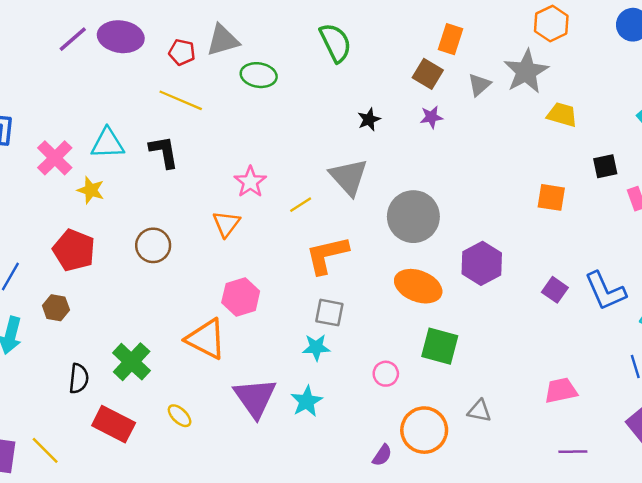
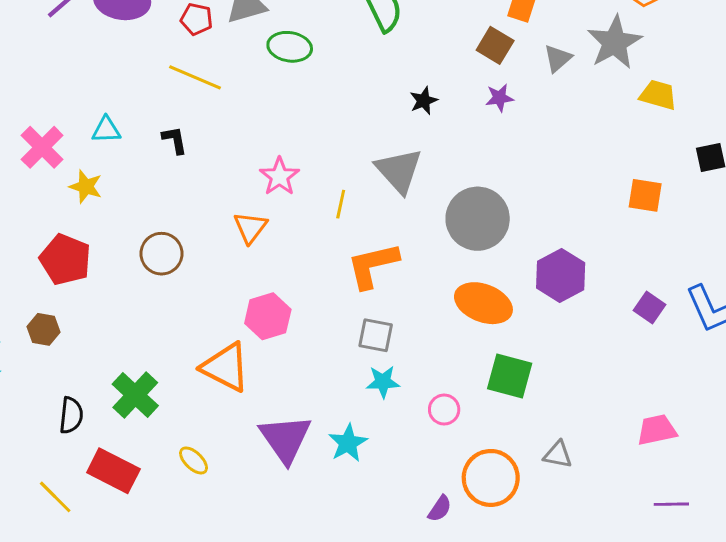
cyan triangle: (108, 143) -> (106, 130), size x0.7
black L-shape: (164, 152) -> (175, 140), size x0.7
yellow line: (301, 205) -> (341, 204), turned -45
cyan star: (316, 347) -> (383, 382), moved
yellow line: (45, 450) -> (55, 497), moved

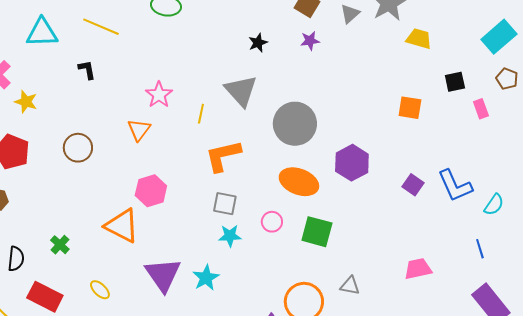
cyan triangle: (106, 130) -> (42, 33), moved, size x1.6
green cross: (135, 395) -> (60, 245), size x0.6
pink circle: (444, 410) -> (272, 222), moved

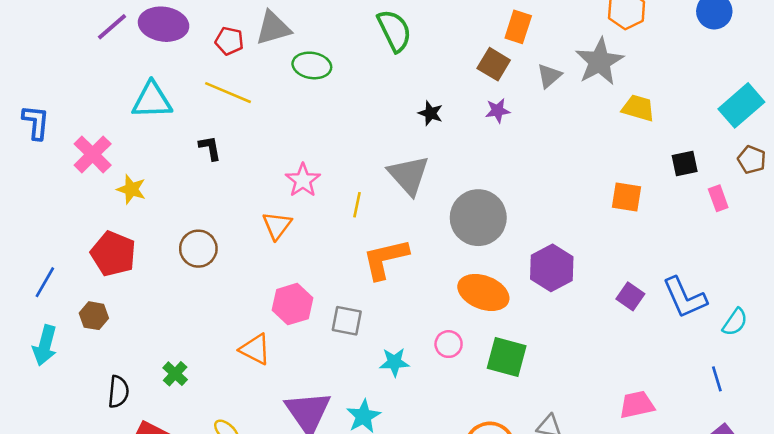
black star: (258, 43) -> (431, 113), turned -30
gray square: (225, 204) -> (347, 321), moved
orange triangle: (122, 226) -> (255, 349), size x0.7

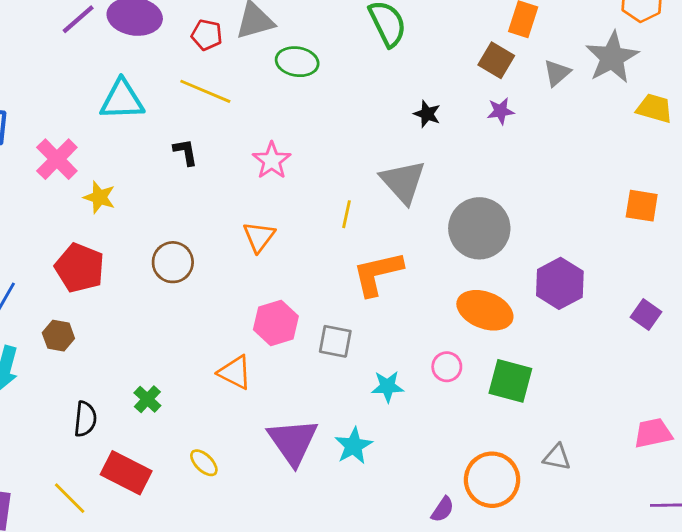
pink star: (303, 180) -> (272, 161), moved

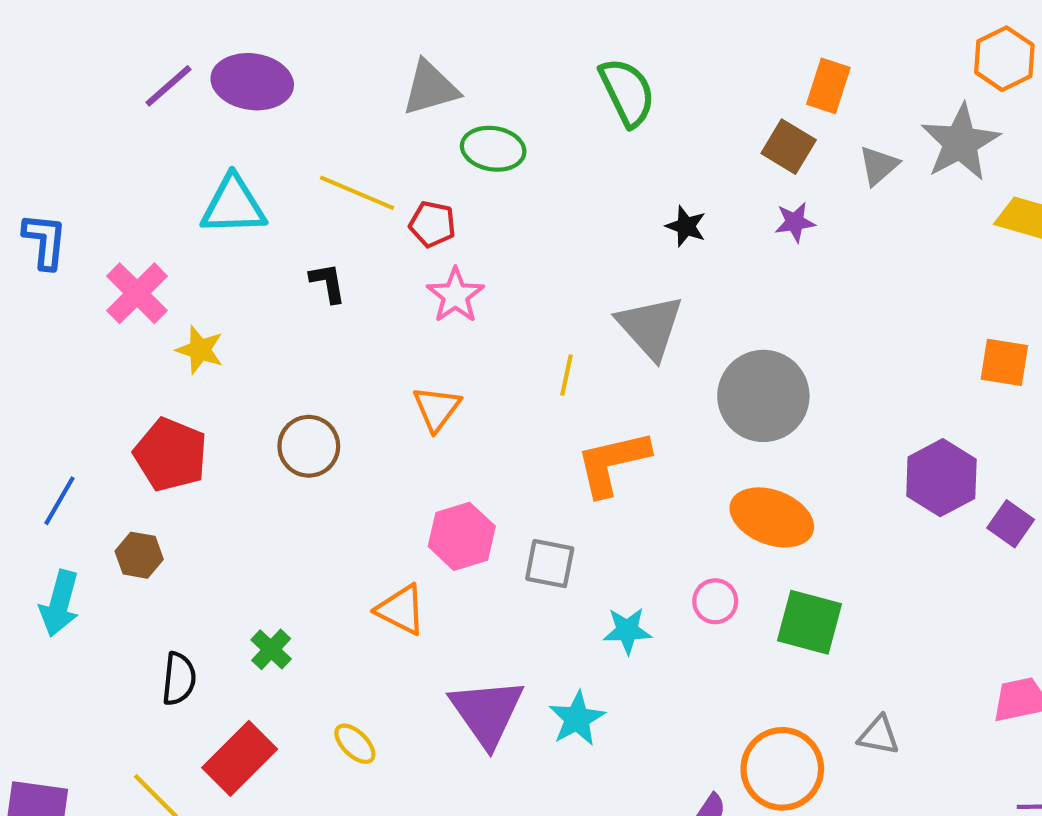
red pentagon: (207, 35) -> (432, 224), moved
purple hexagon: (560, 283) -> (941, 478), moved
red rectangle: (126, 473) -> (240, 758), turned -72

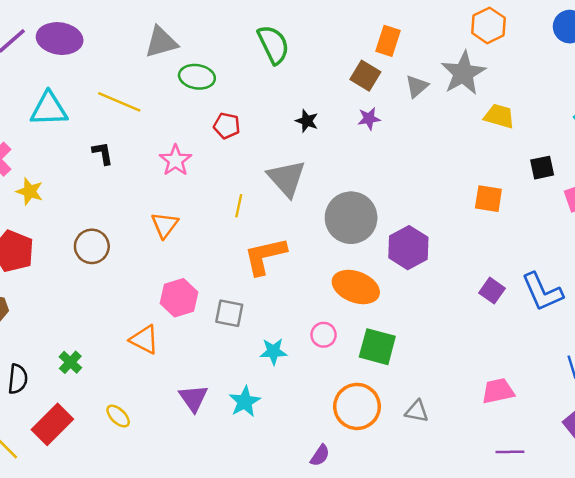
red pentagon: (432, 224) -> (227, 126), moved
purple hexagon: (941, 478) -> (408, 248), moved
purple triangle: (487, 712) -> (193, 398), size x0.7
orange circle: (782, 769) -> (357, 406), moved

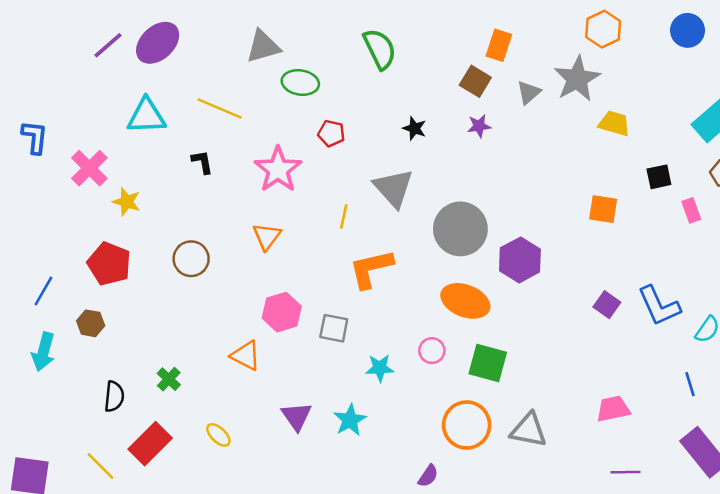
purple ellipse: (60, 39) -> (158, 43), turned -51
pink star: (175, 160) -> (278, 169), size x1.4
gray triangle: (417, 411) -> (529, 430), size x1.5

